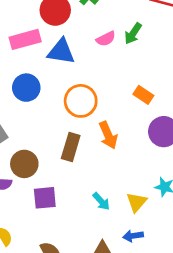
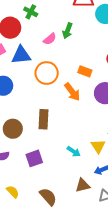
orange circle: (81, 101) -> (47, 73), moved
orange arrow: (108, 135) -> (72, 92), moved
brown circle: (24, 164) -> (13, 129), moved

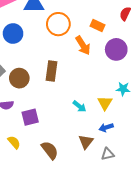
purple square: (34, 158) -> (30, 117), moved
brown triangle: (83, 185) -> (86, 142), turned -42

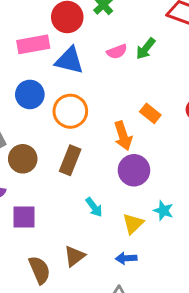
orange circle: (58, 24) -> (70, 111), moved
purple circle: (116, 49) -> (134, 170), moved
cyan arrow: (79, 106) -> (94, 207), moved
brown triangle: (86, 142) -> (74, 256), moved

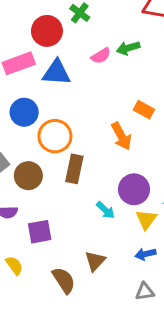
green arrow: (146, 49) -> (128, 48), turned 45
orange circle: (70, 111) -> (55, 136), moved
purple circle: (134, 170) -> (134, 189), moved

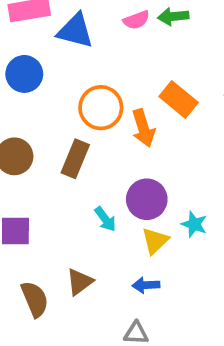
orange rectangle: (144, 110) -> (179, 99), size x1.4
orange circle: (55, 136) -> (101, 108), moved

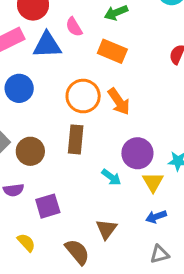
pink semicircle: (136, 20) -> (74, 27), moved, turned 96
orange rectangle: (179, 99) -> (112, 51), moved

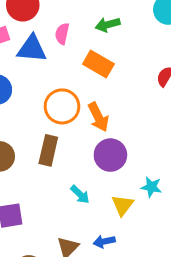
pink semicircle: (74, 27) -> (62, 34), turned 36
purple circle: (137, 153) -> (110, 155), moved
blue arrow: (156, 217) -> (104, 241), moved

